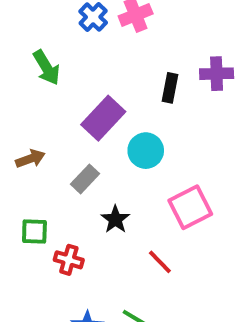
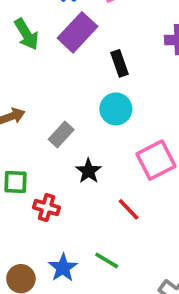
black rectangle: (170, 88) -> (120, 63), moved, turned -30
purple rectangle: (103, 118) -> (78, 32), moved

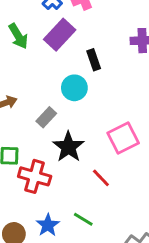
cyan circle: (116, 109) -> (74, 88), moved
black star: (88, 171) -> (68, 147), size x1.5
red cross: (47, 208) -> (35, 176), size x1.5

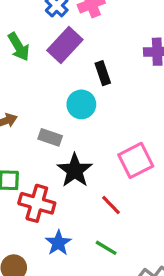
gray rectangle: (46, 117) -> (50, 137), turned 66
green line: (83, 219) -> (106, 248), moved
blue star: (48, 225) -> (58, 243), moved

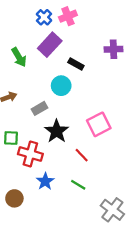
green arrow: (19, 47) -> (19, 57), moved
black rectangle: (103, 73) -> (76, 64), turned -42
gray rectangle: (50, 137) -> (39, 108), turned -49

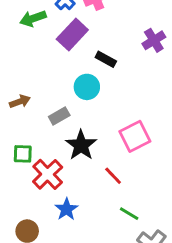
purple cross: (114, 49) -> (154, 40), turned -30
green arrow: (19, 57) -> (33, 18), moved, turned 102
red cross: (30, 154) -> (48, 174), turned 30
green line: (78, 185) -> (129, 214), moved

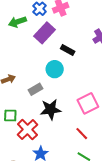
black star: (81, 145) -> (51, 109), turned 30
red line: (113, 176) -> (82, 134), moved

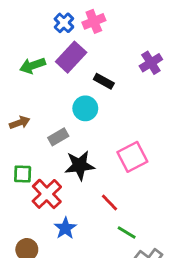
green arrow: (17, 22) -> (33, 66), moved
red line: (82, 134) -> (110, 202), moved

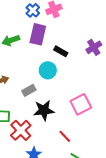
purple rectangle: (71, 57) -> (38, 34), turned -30
purple cross: (151, 63) -> (94, 47), moved

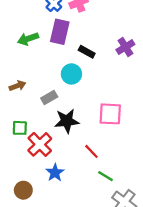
pink square: (81, 104) -> (110, 114), turned 30

